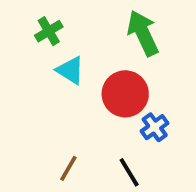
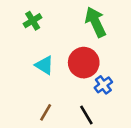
cyan triangle: (70, 70) -> (44, 65), moved

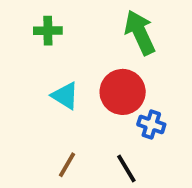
green cross: (33, 21) -> (48, 31), turned 30
blue cross: (103, 85) -> (151, 124), turned -36

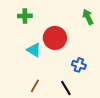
green arrow: (140, 33) -> (88, 17), moved, size x0.7
red circle: (123, 92) -> (55, 38), moved

